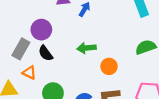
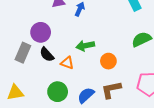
orange triangle: (29, 73) -> (67, 63), moved

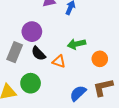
green circle: (58, 92) -> (31, 83), moved

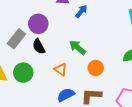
green arrow: (77, 44) -> (78, 48), turned 36
orange triangle: (59, 61) -> (61, 69), moved

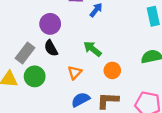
gray rectangle: (16, 39) -> (25, 53), moved
orange triangle: (61, 69) -> (75, 72), turned 40

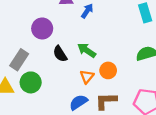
black semicircle: (51, 48) -> (60, 54), moved
orange triangle: (75, 72) -> (87, 77), moved

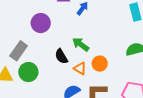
black semicircle: (60, 54) -> (61, 56), moved
orange triangle: (87, 77) -> (80, 68), turned -40

